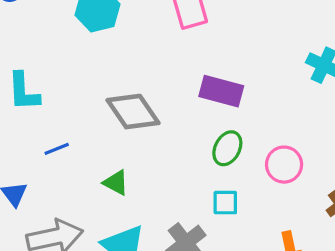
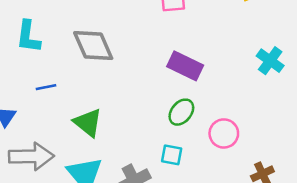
gray diamond: (133, 112) -> (93, 45), moved
green triangle: (116, 183) -> (88, 123), size x1.4

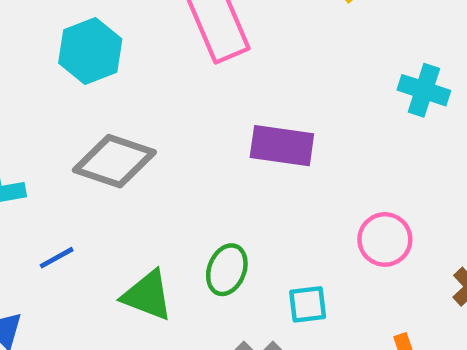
gray diamond: (93, 45) -> (114, 161), turned -30
green ellipse: (181, 112) -> (227, 270), moved

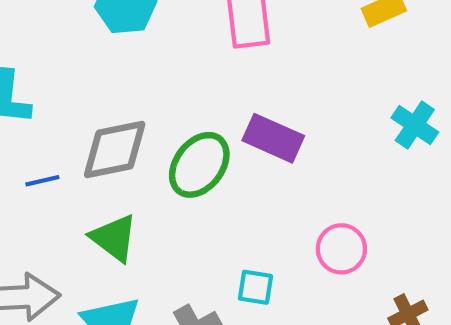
gray diamond: (114, 161) -> (115, 150), moved, turned -46
green ellipse: (227, 270) -> (199, 165), moved, size x1.4

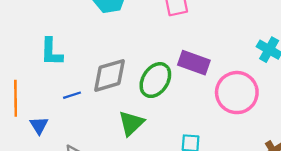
green triangle: (114, 238) -> (131, 123), moved, turned 44
pink circle: (341, 249) -> (237, 93), moved, size x1.6

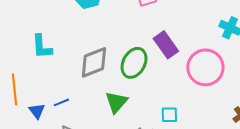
purple rectangle: (194, 63) -> (166, 45), turned 40
blue line: (72, 95) -> (61, 102), moved

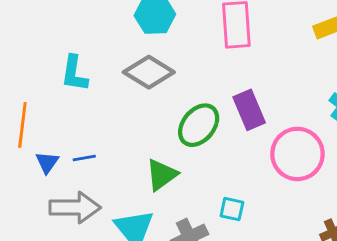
gray diamond: (94, 62) -> (149, 72), moved, turned 40

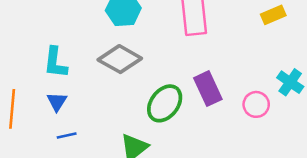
pink circle: (297, 154) -> (256, 104), moved, size x0.6
blue triangle: (47, 162) -> (57, 102), moved

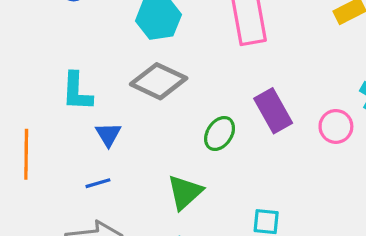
blue triangle: (57, 102) -> (108, 134), moved
green ellipse: (165, 103) -> (220, 134), size x0.7

